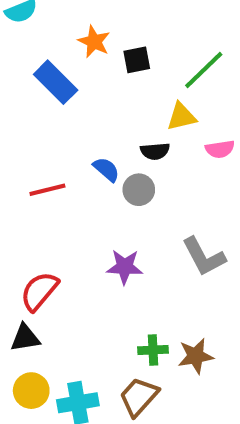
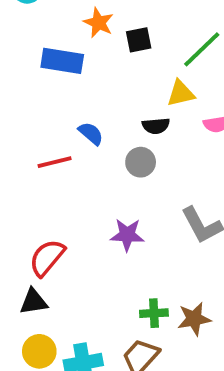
blue rectangle: (56, 82) -> (62, 61), turned -36
blue semicircle: (106, 169) -> (91, 134), moved

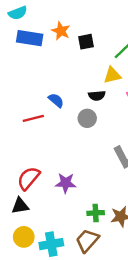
blue rectangle: (62, 61) -> (30, 38), moved
purple star: (127, 235) -> (66, 183), moved

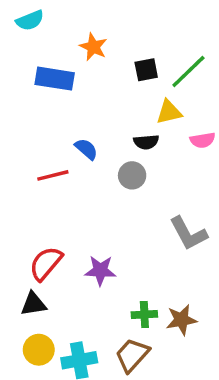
blue rectangle: (30, 38) -> (55, 79), moved
black square: (86, 42) -> (146, 70), moved

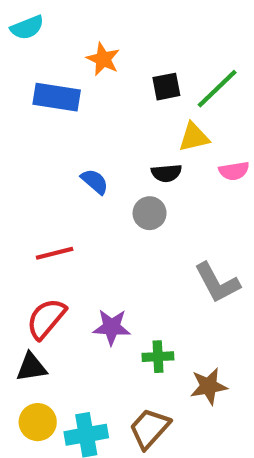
red line: (53, 175) -> (55, 253), moved
green cross: (144, 314) -> (158, 357), moved

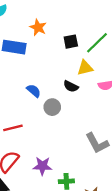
black semicircle: (166, 173) -> (71, 86), turned 32
gray circle: (150, 213) -> (52, 107), moved

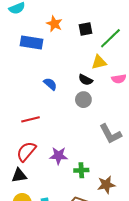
black square: (71, 42) -> (86, 29), moved
gray circle: (52, 107) -> (83, 100), moved

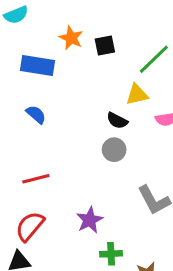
black square: (86, 29) -> (105, 46), moved
blue semicircle: (50, 84) -> (36, 114), moved
purple star: (59, 156) -> (90, 220), moved, turned -30

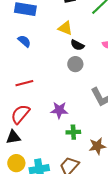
yellow triangle: (137, 95) -> (65, 28), moved, turned 35
purple star: (90, 220) -> (59, 110), turned 30

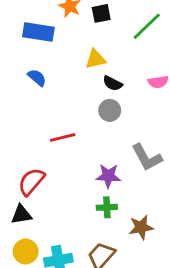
yellow triangle: (65, 28) -> (95, 59), turned -35
red line: (24, 83) -> (63, 137), moved
purple star: (59, 110) -> (108, 176), moved

